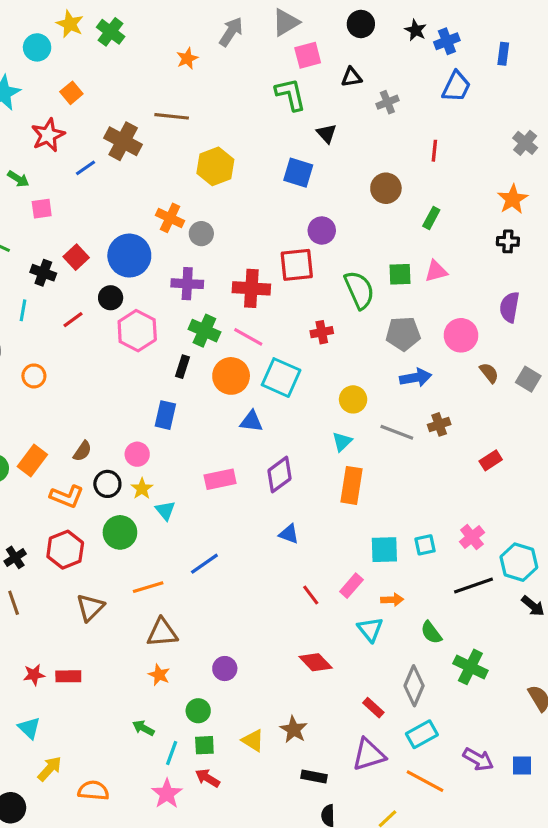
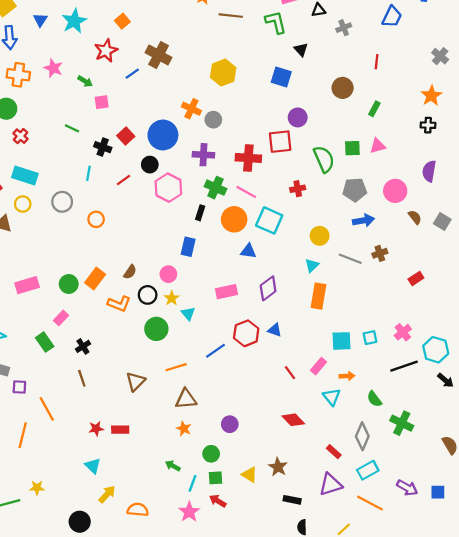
brown line: (172, 116) -> (231, 16), moved
red hexagon: (65, 550) -> (246, 333), moved

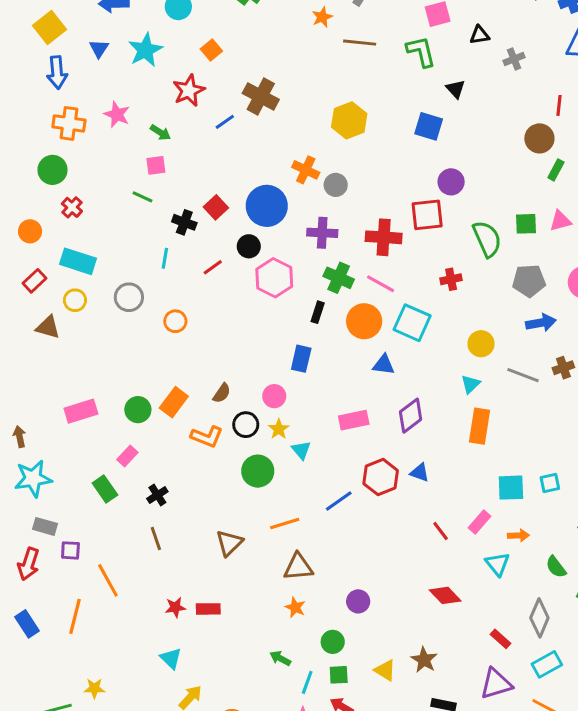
brown circle: (343, 88) -> (539, 138), moved
pink square: (102, 102) -> (156, 165), moved

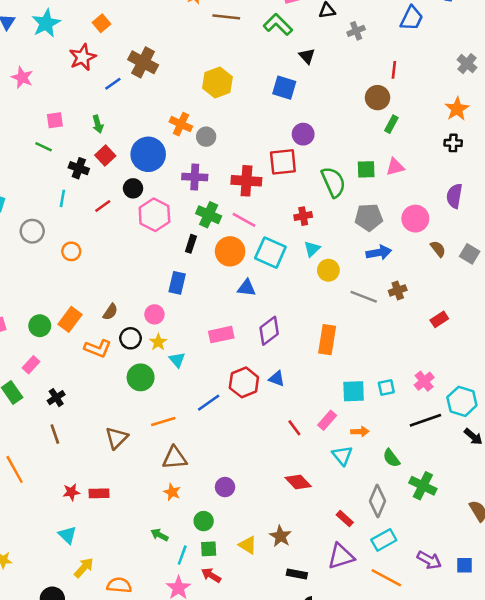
green L-shape: (421, 52) -> (278, 24), turned -32
green arrow: (160, 132) -> (98, 124), moved, turned 42
cyan triangle: (471, 384) -> (312, 249), moved

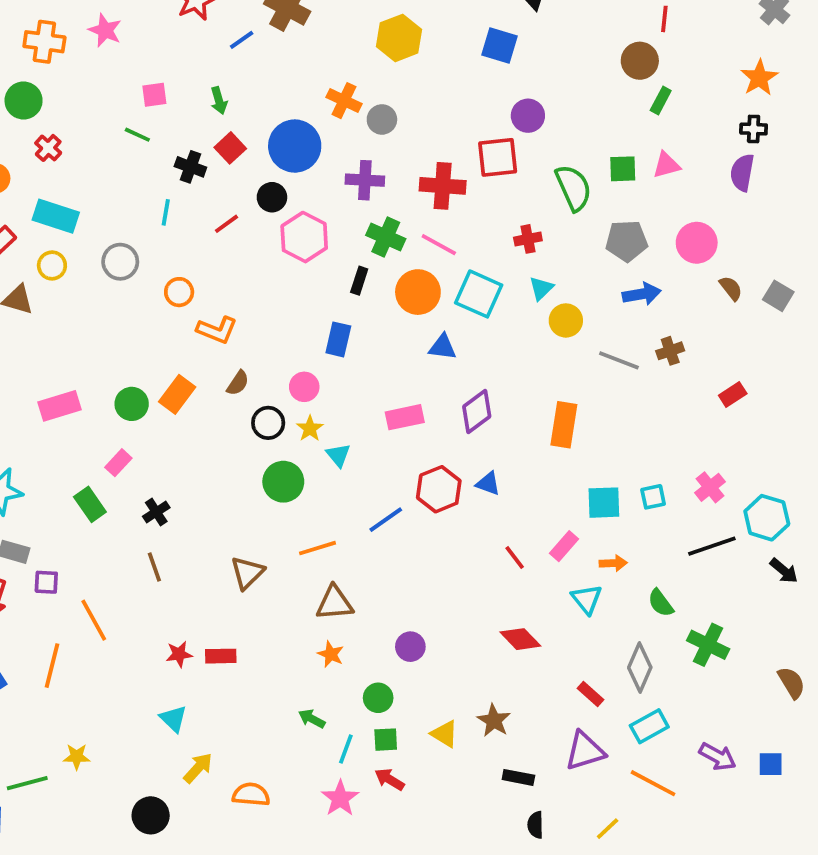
purple semicircle: (454, 196) -> (742, 173), moved
orange L-shape: (98, 348) -> (217, 330), moved

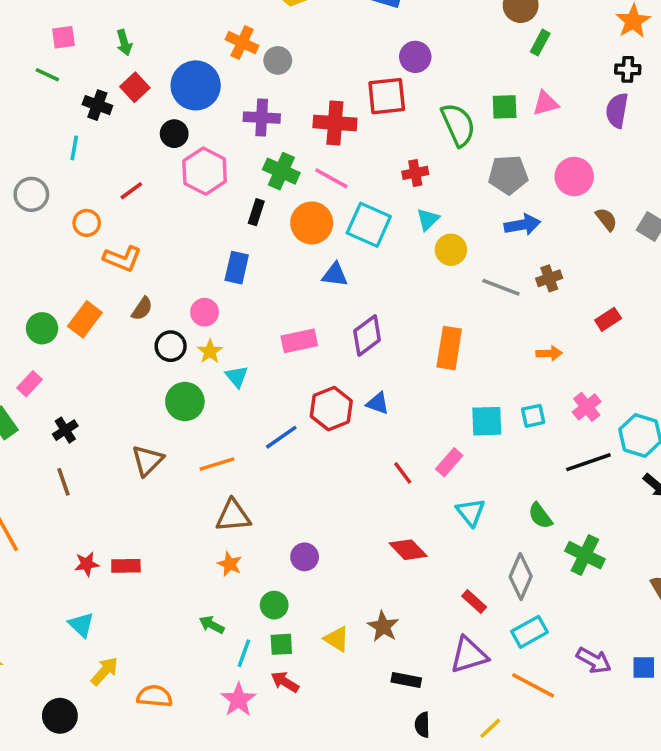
red line: (226, 224) -> (131, 191), moved
orange arrow: (613, 563) -> (549, 353), moved
brown triangle: (247, 573) -> (147, 460), moved

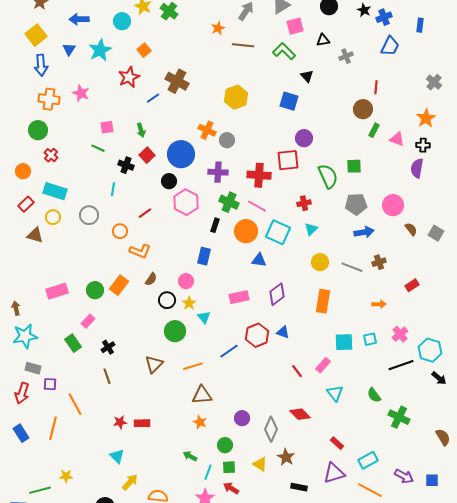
pink triangle: (546, 103) -> (397, 139), moved, turned 35
yellow circle: (451, 250) -> (320, 262), moved
gray diamond: (521, 576) -> (271, 429), moved

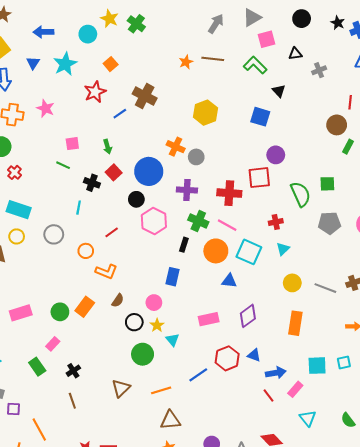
orange star: (218, 28) -> (186, 62), moved
blue arrow: (364, 232) -> (276, 373), moved

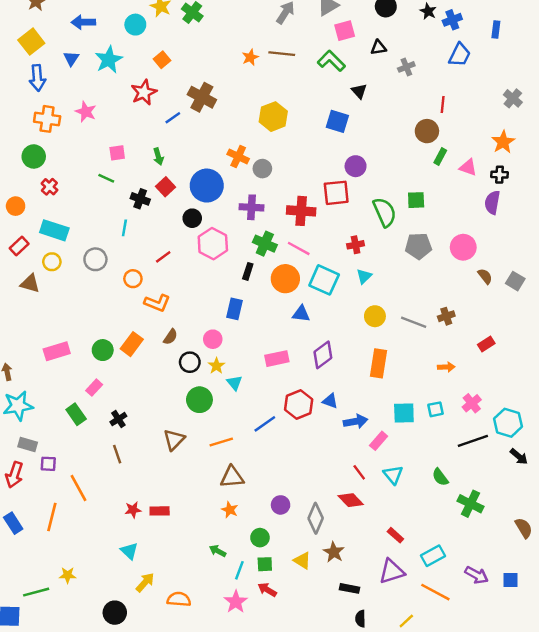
red line: (269, 395) -> (359, 472), moved

